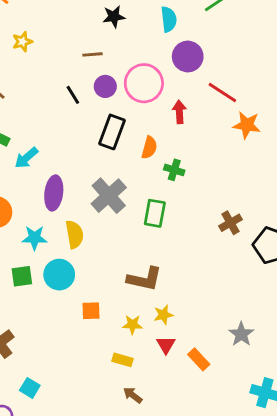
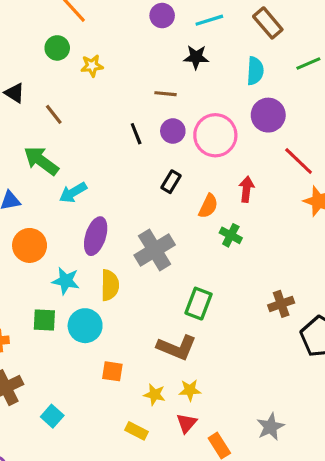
red arrow: (179, 112) -> (246, 189), moved
black rectangle: (112, 132) -> (171, 182), size x0.6
green rectangle: (155, 213) -> (199, 304), moved
cyan square: (30, 388) -> (52, 416), moved

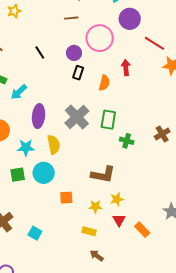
brown line: (165, 94) -> (71, 18), moved
purple circle: (173, 131) -> (74, 53), moved
black line: (136, 134) -> (40, 53), moved
green cross: (231, 235) -> (127, 141), moved
green rectangle: (199, 304) -> (108, 120), moved

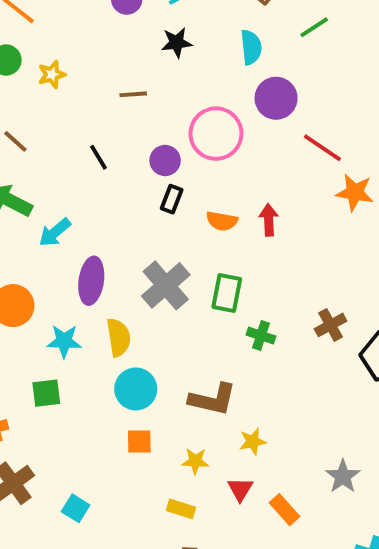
brown line: (71, 18) -> (133, 94), moved
red arrow: (126, 67) -> (269, 220), moved
orange semicircle: (104, 83) -> (222, 221), turned 84
cyan circle: (44, 173) -> (136, 389), moved
yellow star: (117, 199) -> (253, 442), moved

